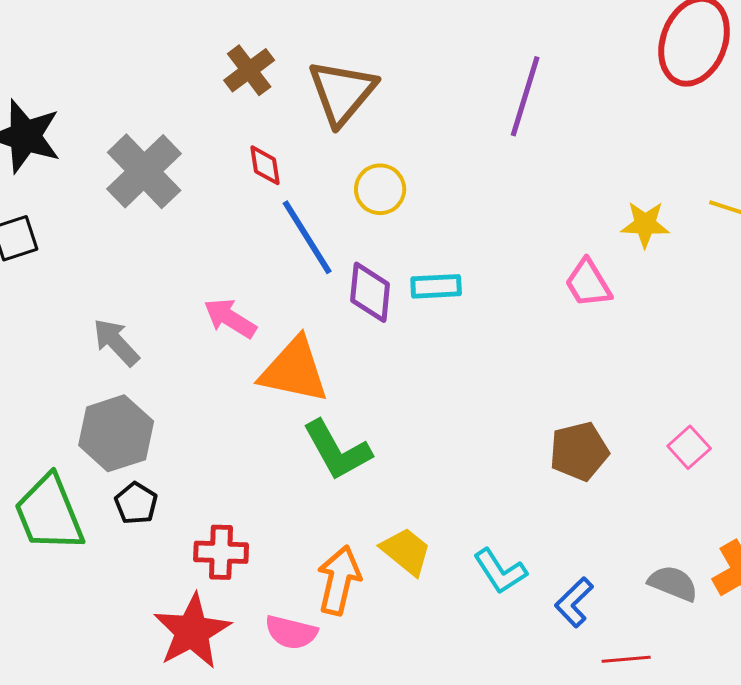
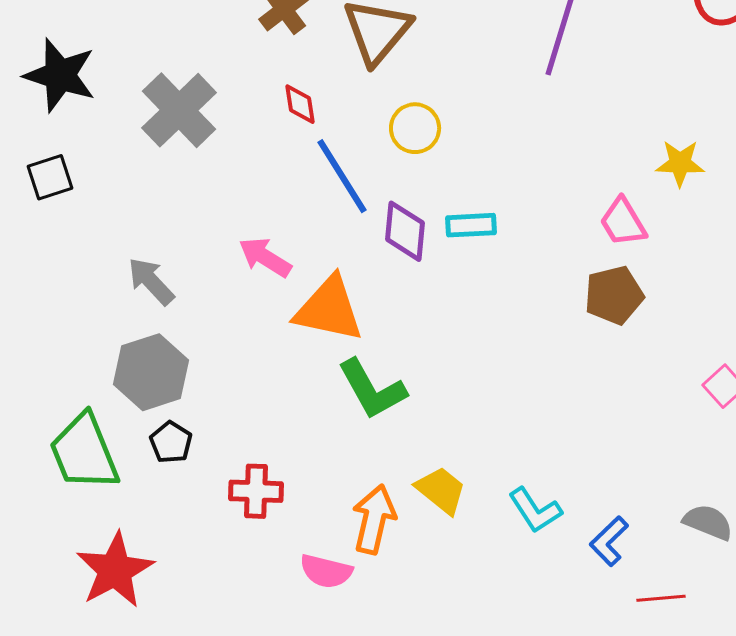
brown pentagon: (579, 451) -> (614, 295), moved
red star: (192, 631) -> (115, 570), moved

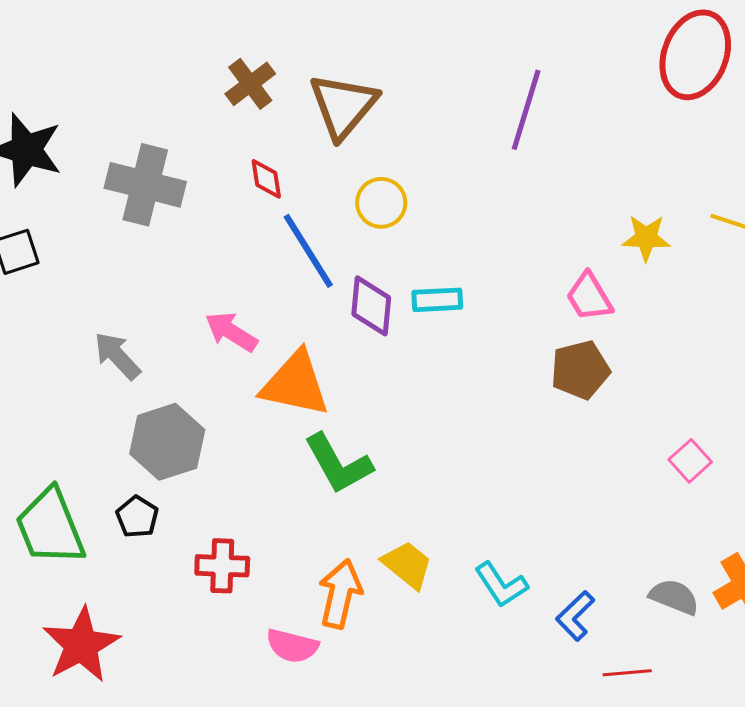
gray cross: (179, 110) -> (145, 185), turned -32
gray hexagon: (151, 372) -> (167, 442), moved

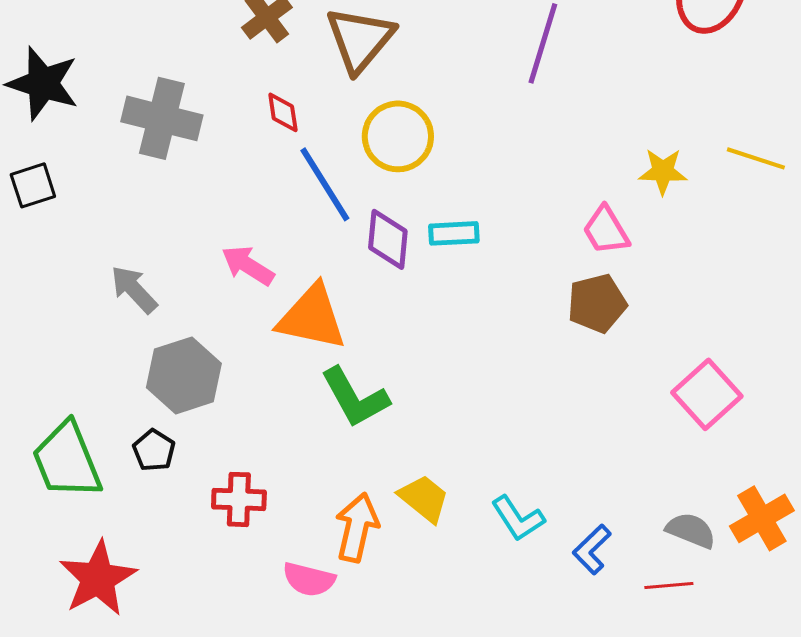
yellow circle: (381, 203) -> (398, 136), size x1.4
pink square: (690, 461) -> (707, 394), size x1.6
red line: (627, 673) -> (669, 585), moved

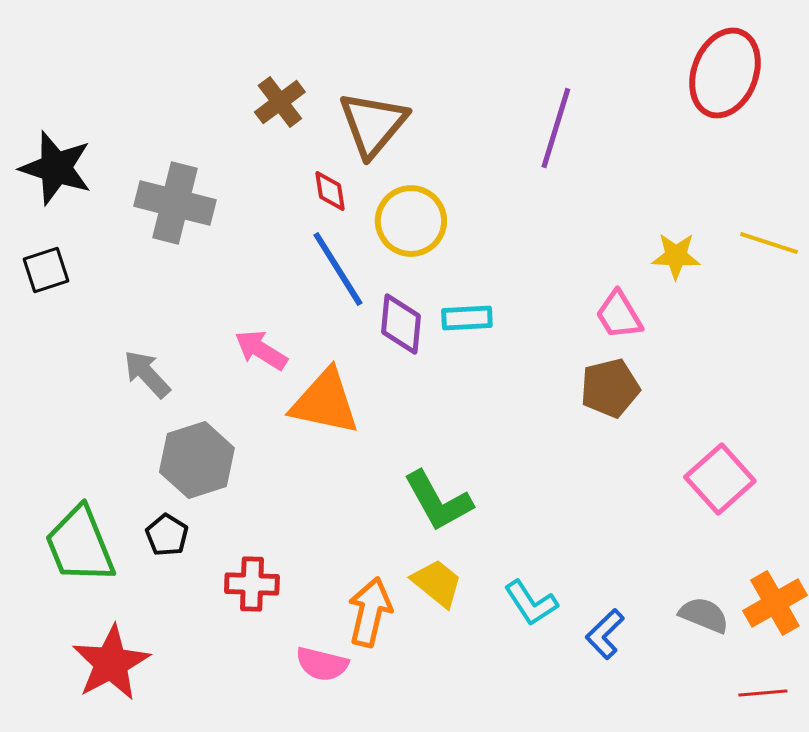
red diamond: (283, 112) -> (330, 191), moved
green L-shape: (355, 397) -> (438, 501), moved
red line: (669, 585) -> (763, 693), moved

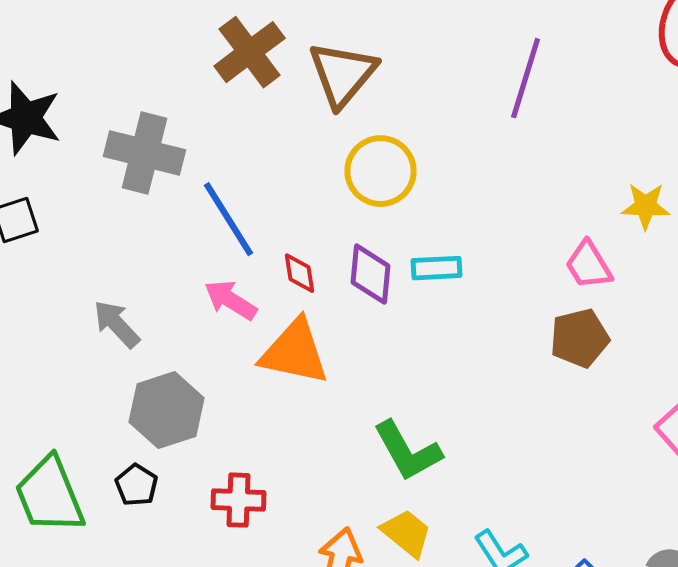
brown cross: (280, 102) -> (250, 52), size x1.4
red diamond: (330, 191) -> (300, 273), moved
blue line: (338, 269) -> (229, 219), moved
red cross: (252, 584) -> (239, 500), moved

